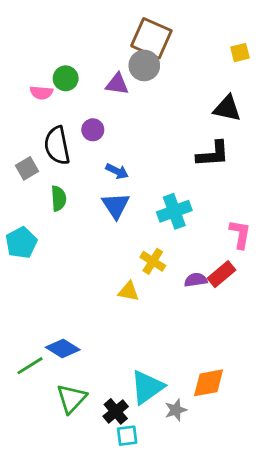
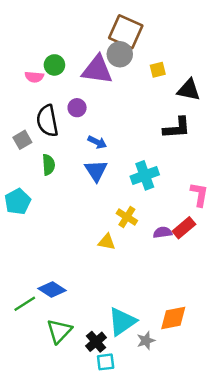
yellow square: (240, 53) -> (158, 70), moved
purple triangle: (117, 84) -> (97, 70), size x1.6

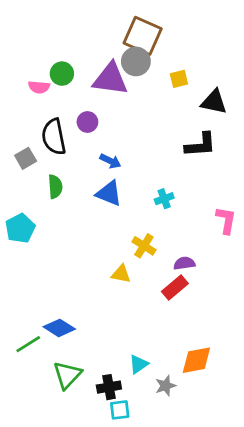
blue triangle: (96, 171) -> (109, 193), turned -35
cyan cross: (145, 175) -> (164, 199), size x0.6
red rectangle: (184, 228) -> (175, 288), moved
cyan triangle: (122, 322) -> (139, 364), size x0.6
black cross: (96, 342) -> (109, 387), turned 30

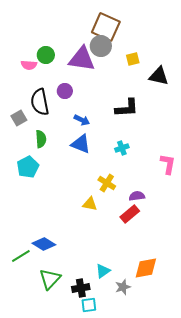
black L-shape: (200, 145) -> (127, 108), moved
cyan pentagon: (20, 228) -> (28, 167), moved

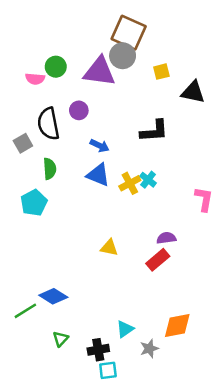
cyan cross: (122, 148) -> (148, 180), turned -32
yellow cross: (107, 183) -> (130, 183), moved, turned 30
green triangle: (50, 279) -> (61, 339), size x0.6

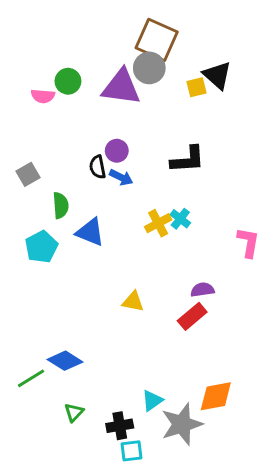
black triangle: (193, 92) -> (217, 75), moved, turned 30
purple circle: (79, 110) -> (117, 151), moved
black semicircle: (48, 124) -> (98, 167), moved, size x0.6
blue triangle: (98, 175) -> (90, 232), moved
gray star: (149, 348) -> (182, 424), size x1.8

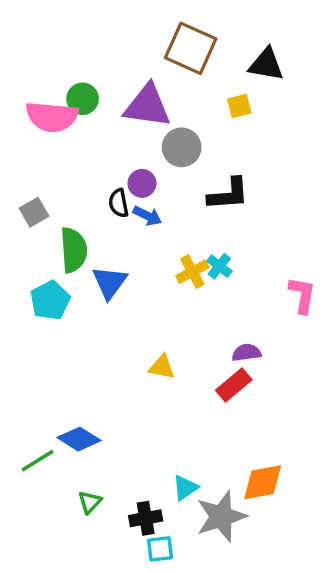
gray circle: (149, 68) -> (182, 147), moved
black triangle: (217, 75) -> (266, 65), moved, turned -32
pink semicircle: (43, 96) -> (52, 117), size x1.8
green semicircle: (61, 205) -> (74, 250), size x1.4
blue triangle: (90, 232) -> (110, 282), turned 44

